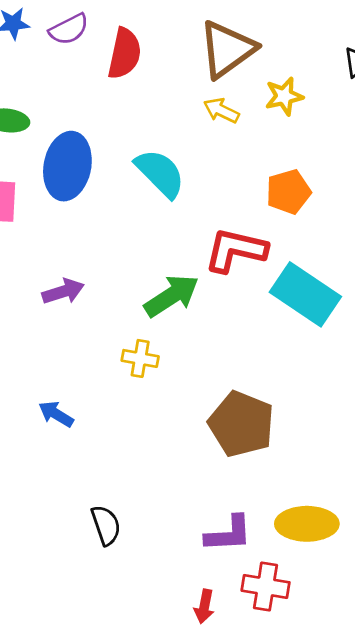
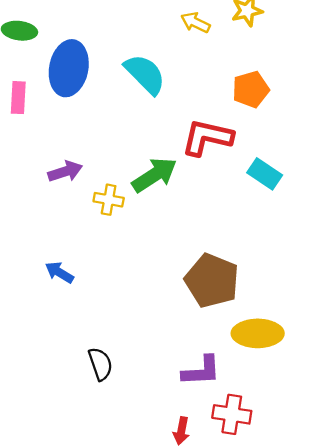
cyan rectangle: (305, 294) -> (265, 174), size x0.6
yellow cross: (140, 358) -> (109, 200), moved
yellow ellipse: (307, 524) -> (258, 333), moved

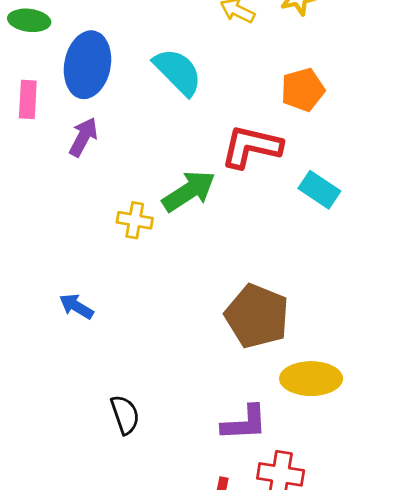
purple arrow: (65, 171) -> (83, 137), moved, turned -44

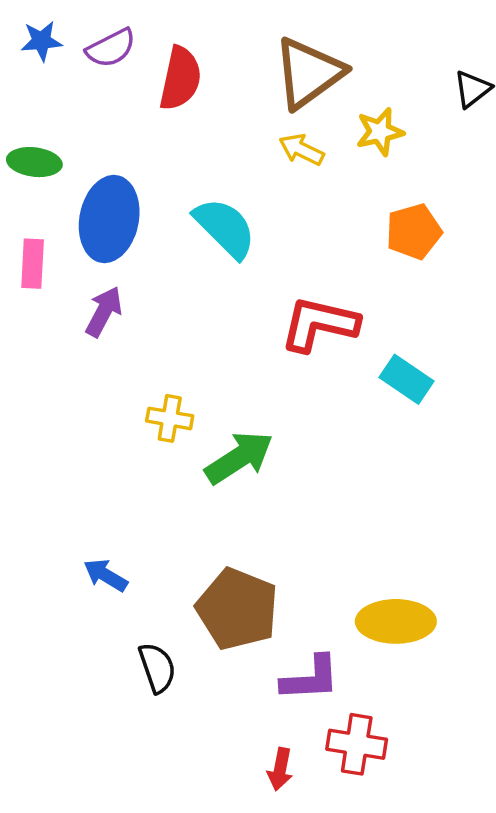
orange pentagon: (303, 90) -> (414, 231), moved
green arrow: (189, 191) -> (239, 458), moved
blue arrow: (76, 306) -> (106, 575), moved
brown pentagon: (257, 316) -> (237, 609), moved

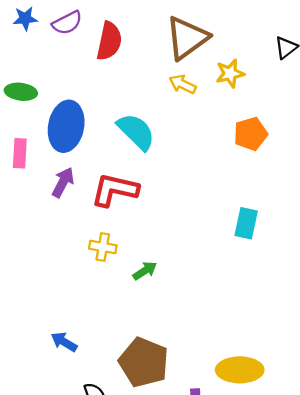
red L-shape: (319, 324) -> (115, 190), moved
cyan rectangle: (407, 379) -> (246, 223), turned 68
green arrow: (239, 458) -> (145, 271), size x0.6

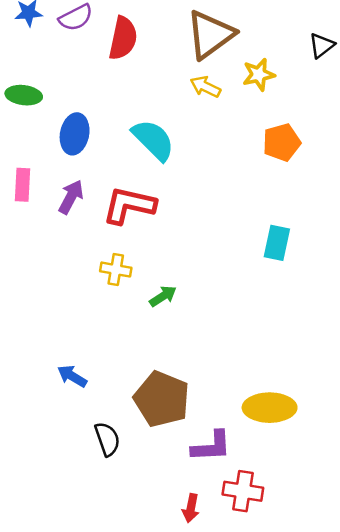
blue ellipse: (66, 126) -> (75, 134), size x0.7
pink rectangle: (20, 153) -> (22, 185), moved

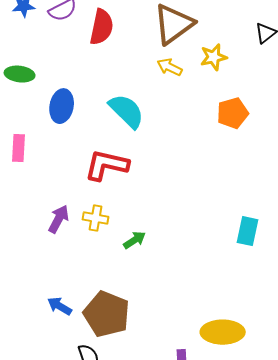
purple arrow: (71, 197) -> (59, 219), moved
cyan rectangle: (277, 243) -> (248, 231), moved
brown pentagon: (162, 399) -> (107, 314), moved

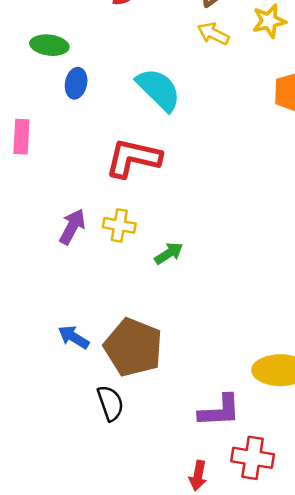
green ellipse: (20, 74) -> (49, 45), moved
blue ellipse: (62, 106) -> (76, 83), size x0.7

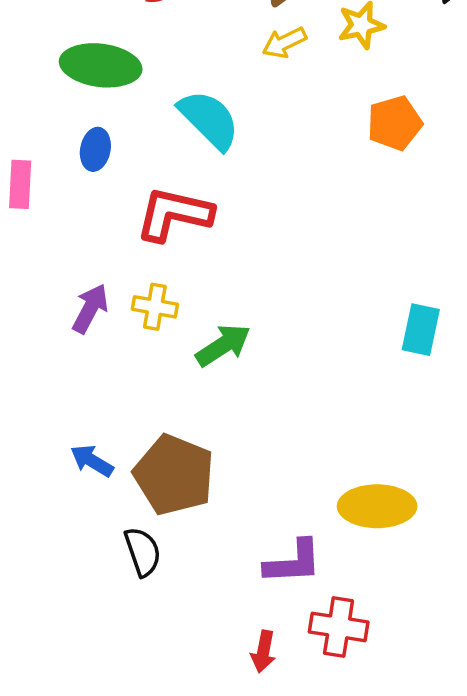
yellow arrow: (213, 34) -> (284, 43), turned -52
green ellipse: (49, 45) -> (101, 65), moved, size x1.5
blue ellipse: (76, 83) -> (95, 149), moved
green arrow: (169, 253) -> (223, 345), size x1.4

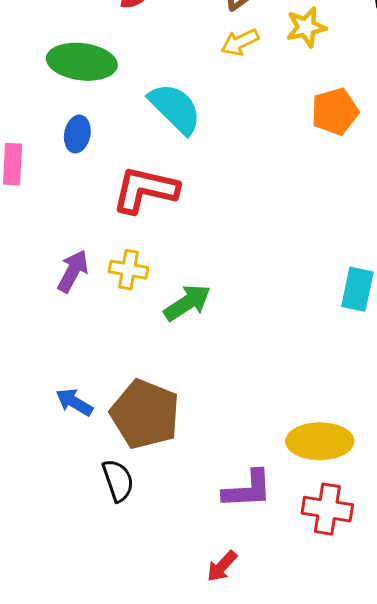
red cross: (339, 627) -> (327, 509), moved
red arrow: (263, 651) -> (222, 566), turned 32

